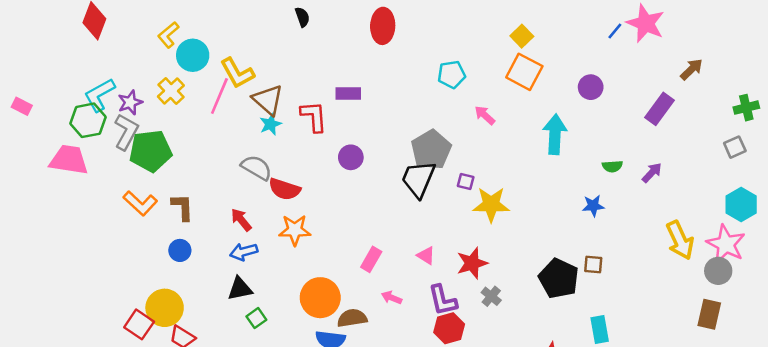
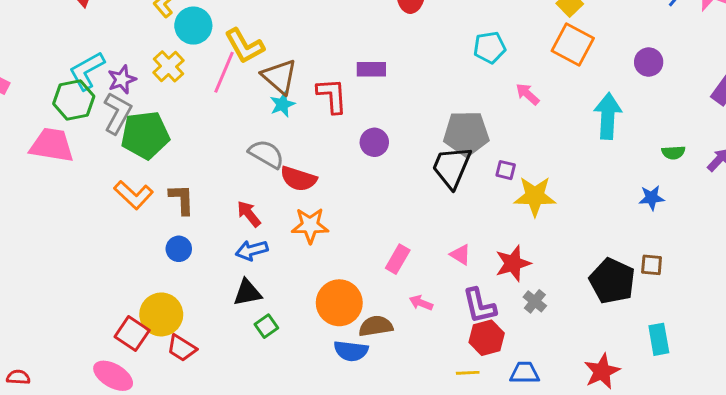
gray pentagon: (431, 150) -> (466, 134), turned 30

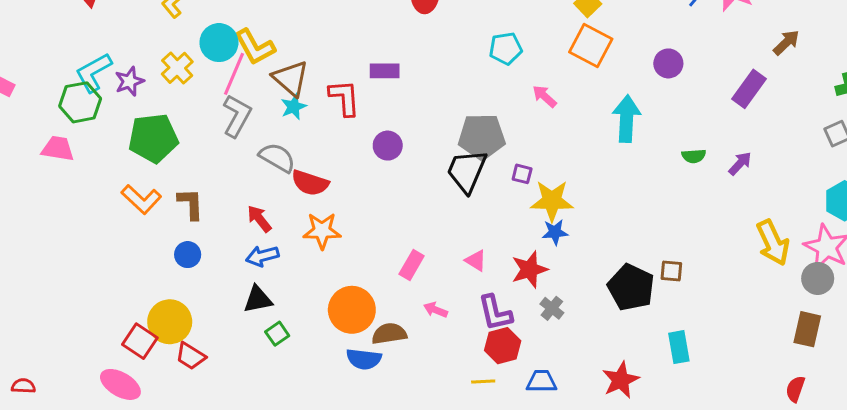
cyan circle: (193, 26) -> (219, 43), moved
gray L-shape: (117, 113) -> (237, 116), moved
pink trapezoid: (52, 145) -> (58, 149), size x0.7
blue star: (652, 198) -> (555, 232), moved

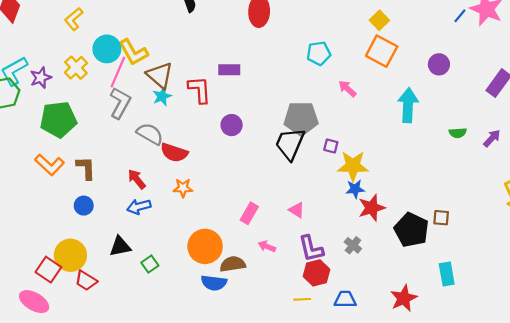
orange star: (322, 231) -> (183, 188), size x0.7
red star: (530, 269) -> (372, 208), moved
black triangle: (258, 299) -> (120, 246), moved

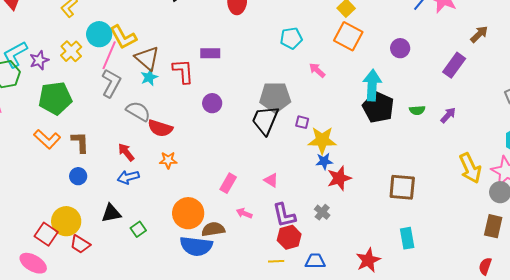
brown square: (441, 218) -> (402, 187), size x1.8
black pentagon: (411, 230) -> (378, 107), moved
blue semicircle: (214, 283) -> (196, 246), size x1.4

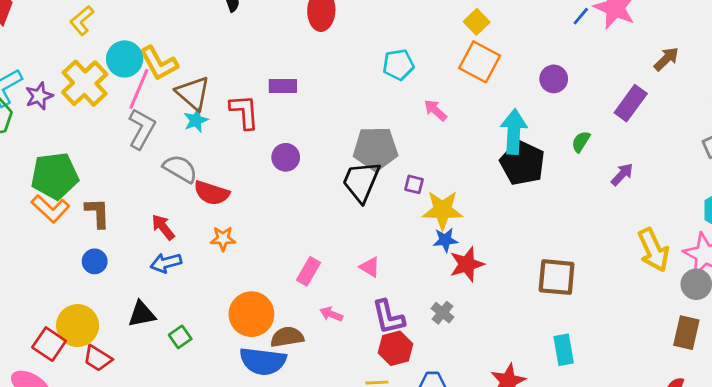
yellow cross: (71, 51) -> (85, 83), size x1.5
green pentagon: (55, 98) -> (55, 176), moved
green semicircle: (417, 110) -> (581, 142), moved, turned 126

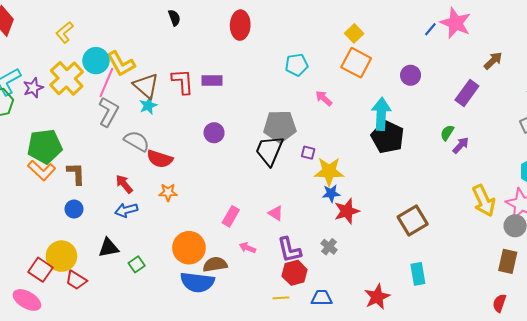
red L-shape: (244, 112) -> (183, 82), moved
green semicircle: (581, 142) -> (447, 133), moved
brown square: (557, 277) -> (413, 221), turned -36

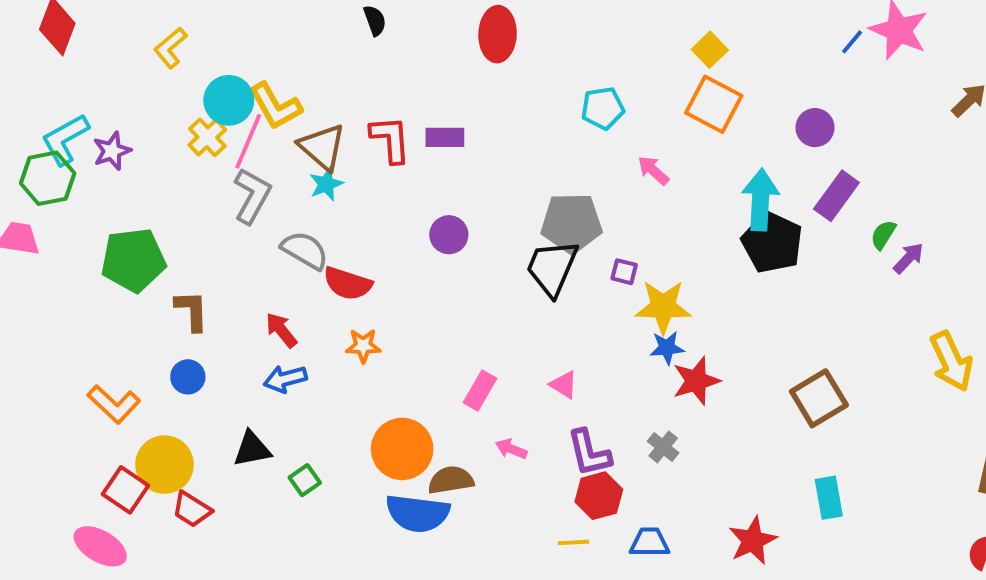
yellow cross: (67, 78) -> (207, 137), moved, size x0.6
purple rectangle: (467, 93) -> (836, 196), moved
orange L-shape: (42, 170) -> (114, 404), moved

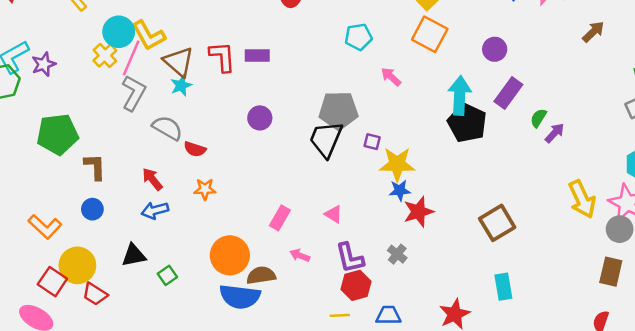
red semicircle: (348, 283) -> (195, 149), size x0.7

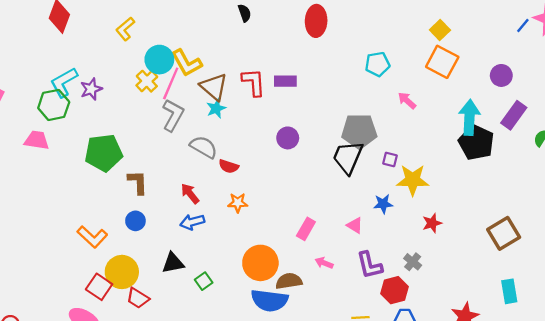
blue star: (400, 190) -> (383, 204), moved
red star: (418, 212) -> (432, 223), size x0.7
red hexagon: (356, 285) -> (394, 290), moved

